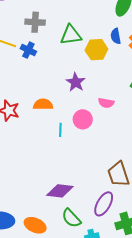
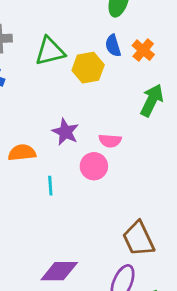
purple star: (76, 82) -> (65, 132), moved
pink circle: (83, 119) -> (94, 166), moved

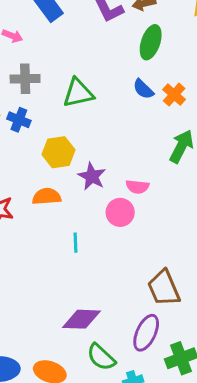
blue semicircle: (113, 46) -> (143, 89), turned -30
yellow hexagon: (88, 68) -> (59, 152), moved
cyan line: (50, 186) -> (75, 243), moved

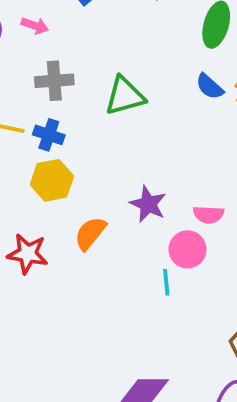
yellow hexagon: (59, 152) -> (52, 180), moved
orange semicircle: (47, 196) -> (90, 233), turned -44
cyan line: (75, 243) -> (166, 282), moved

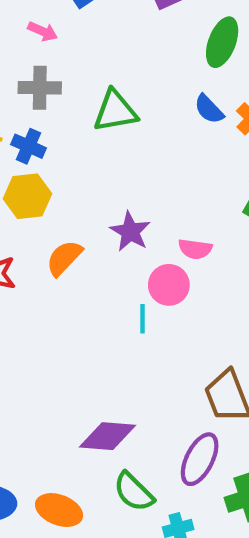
pink arrow: (35, 26) -> (43, 31), moved

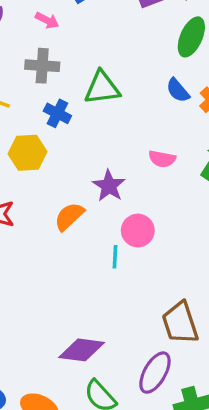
blue cross: (29, 146) -> (57, 113), moved
pink semicircle: (195, 249) -> (162, 159), moved
orange semicircle: (64, 258) -> (69, 216), moved

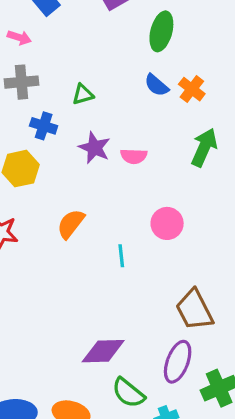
green triangle: (102, 88) -> (83, 94), size x0.6
pink semicircle: (162, 159) -> (134, 156), moved
purple star: (109, 186) -> (94, 148), moved
pink circle: (138, 231) -> (167, 223), moved

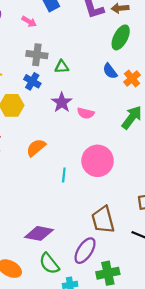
gray cross: (21, 82) -> (37, 55), moved
pink circle: (167, 223) -> (98, 161), size x1.5

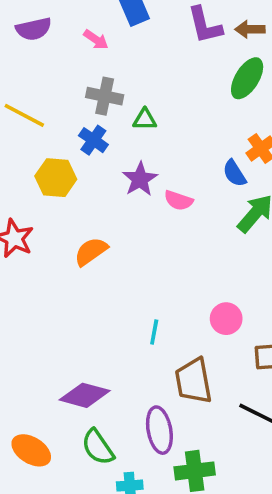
blue semicircle: (110, 71) -> (234, 173), moved
pink circle: (98, 161) -> (226, 319), moved, size x0.6
cyan line: (64, 175) -> (154, 332), moved
purple ellipse: (85, 251) -> (159, 430), turned -48

